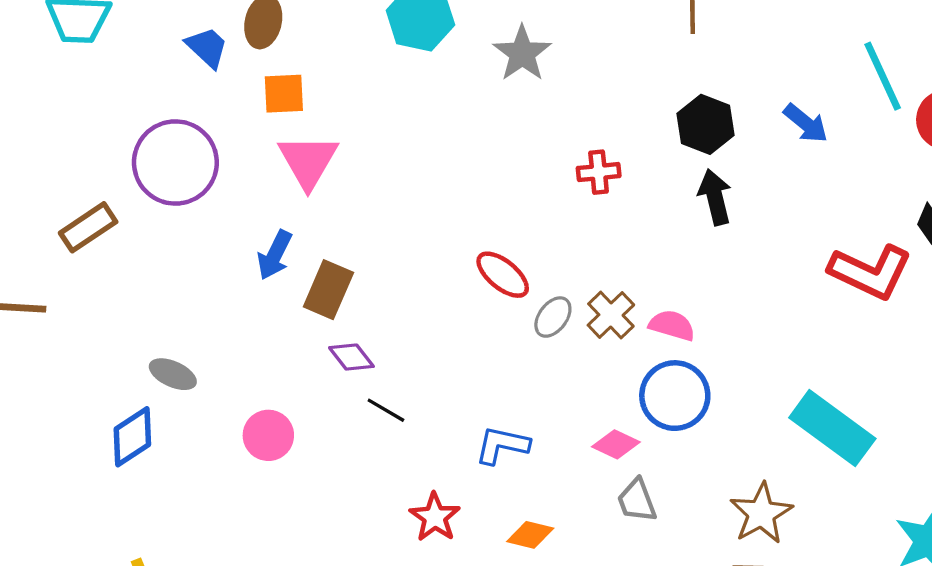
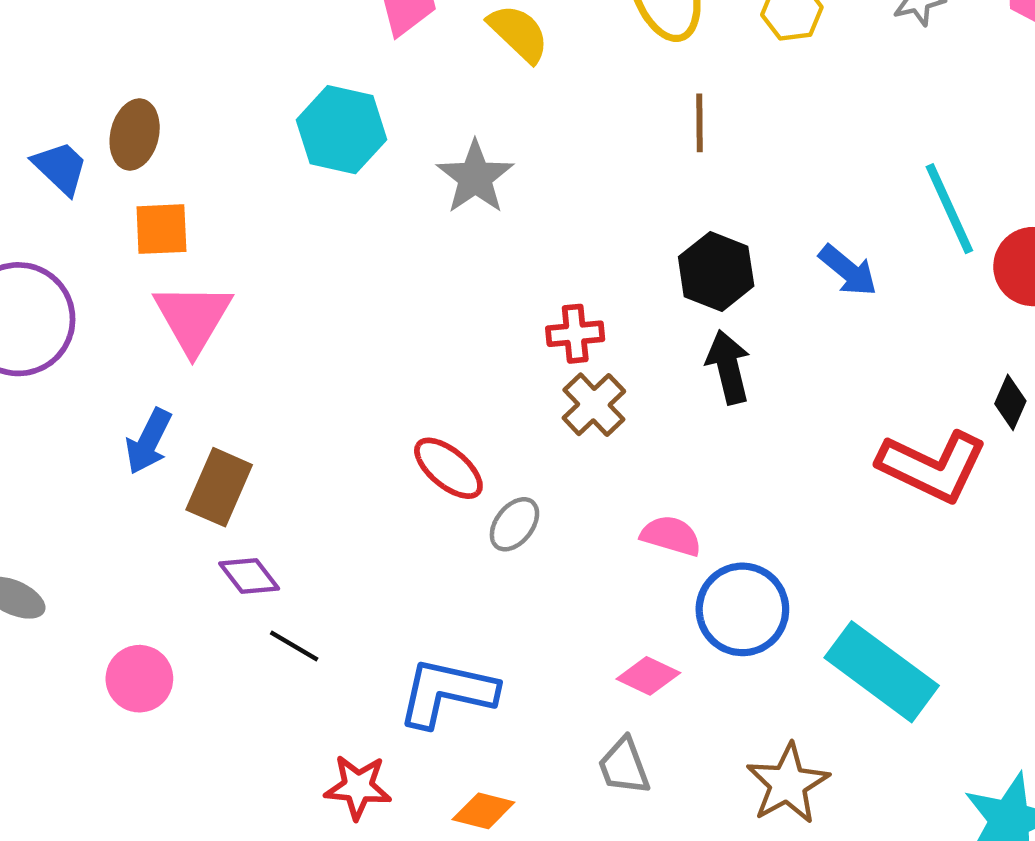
brown cross: (611, 315) -> (594, 405), moved
blue circle: (675, 396) -> (742, 609), moved
pink diamond: (616, 444) -> (648, 676), moved
blue L-shape: (502, 445) -> (447, 693), size x1.4
red star: (435, 517) -> (358, 787), turned -30

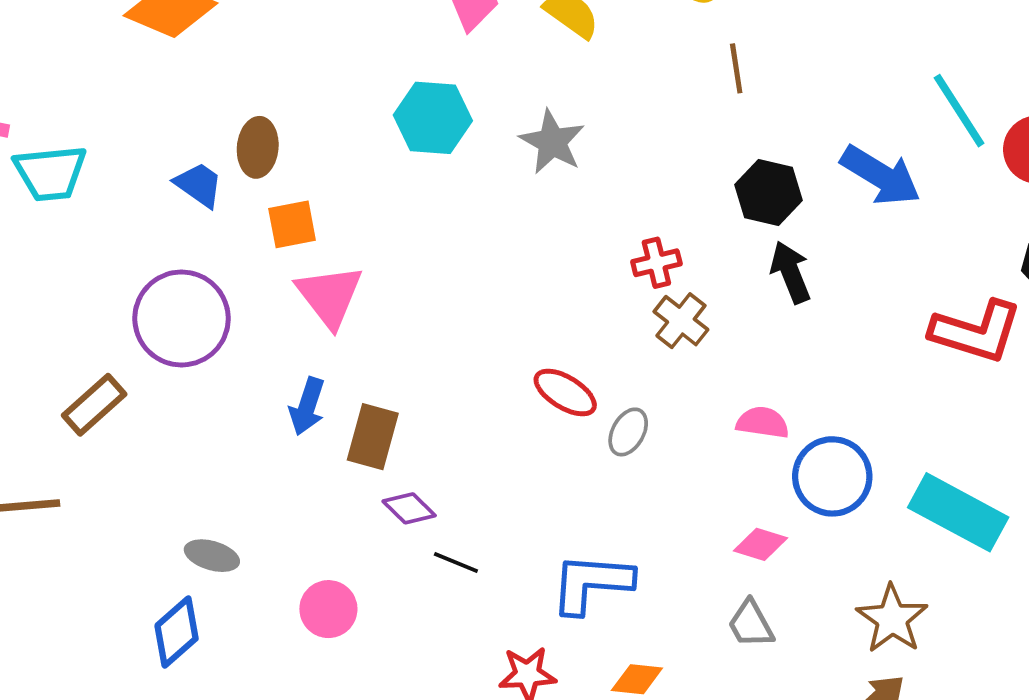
blue arrow: (848, 271) -> (881, 176), size x1.5

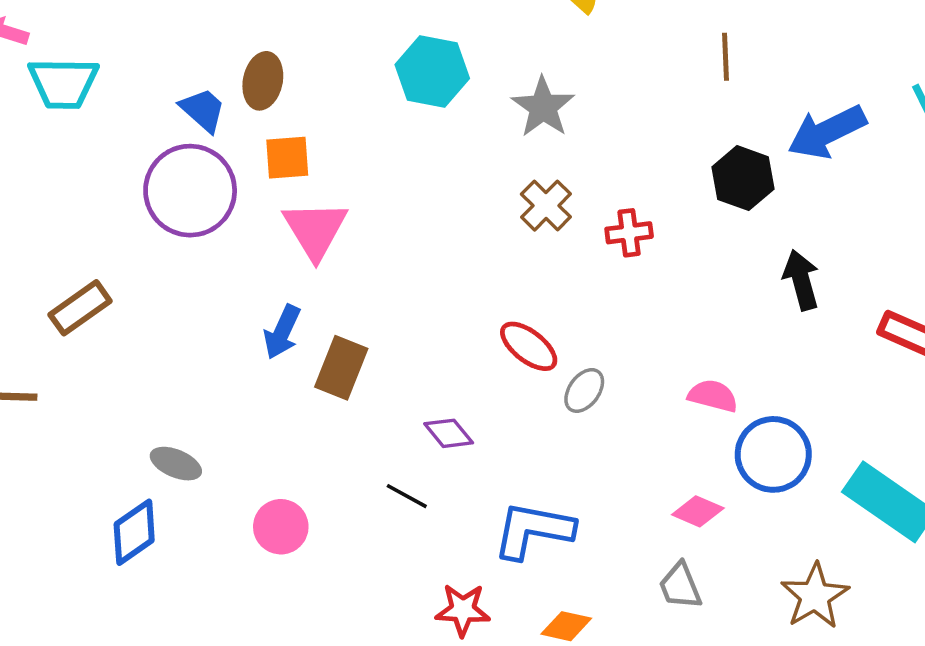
blue arrow: (881, 176) -> (827, 132), moved, turned 116
black arrow: (791, 272) -> (801, 280), moved
purple circle: (182, 318) -> (190, 191), moved
brown cross: (681, 321) -> (546, 206), moved
purple diamond: (409, 508) -> (449, 433), moved

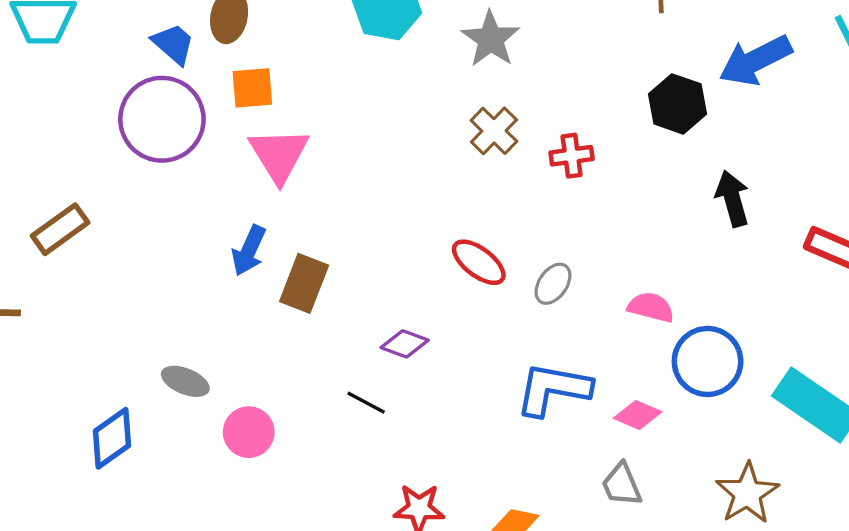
gray ellipse: (584, 390) -> (553, 284), moved
purple diamond: (449, 433) -> (405, 344), turned -30
gray ellipse: (176, 464) -> (185, 381), moved
blue L-shape: (533, 530) -> (553, 389), moved

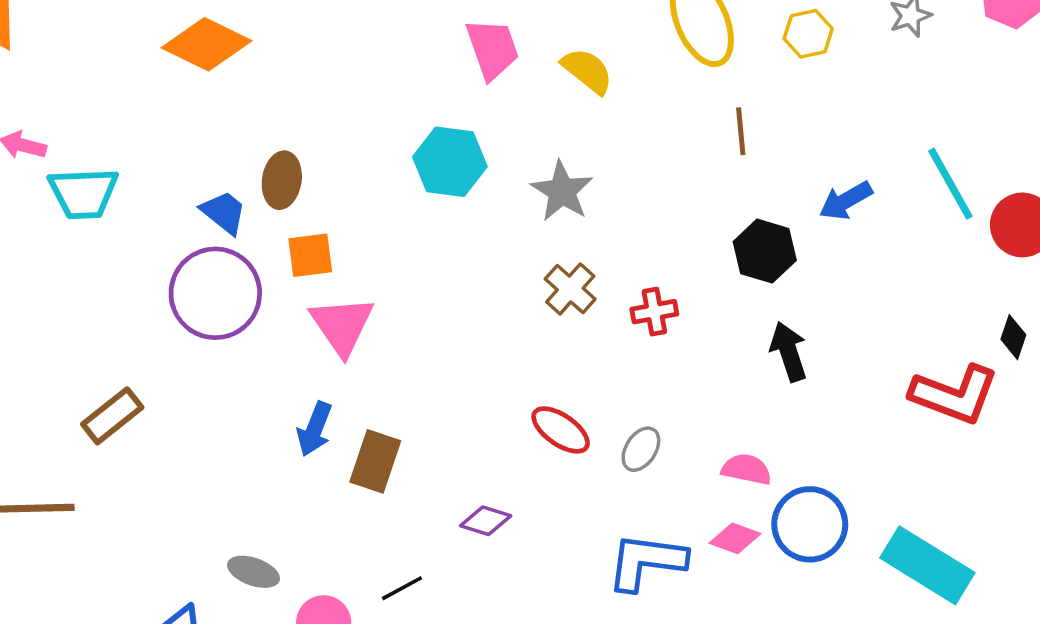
blue arrow: (755, 60) -> (846, 201), size x0.7
black arrow: (732, 199) -> (789, 352), moved
black line: (366, 403) -> (402, 588), moved, turned -54
pink diamond: (638, 415) -> (735, 538), moved

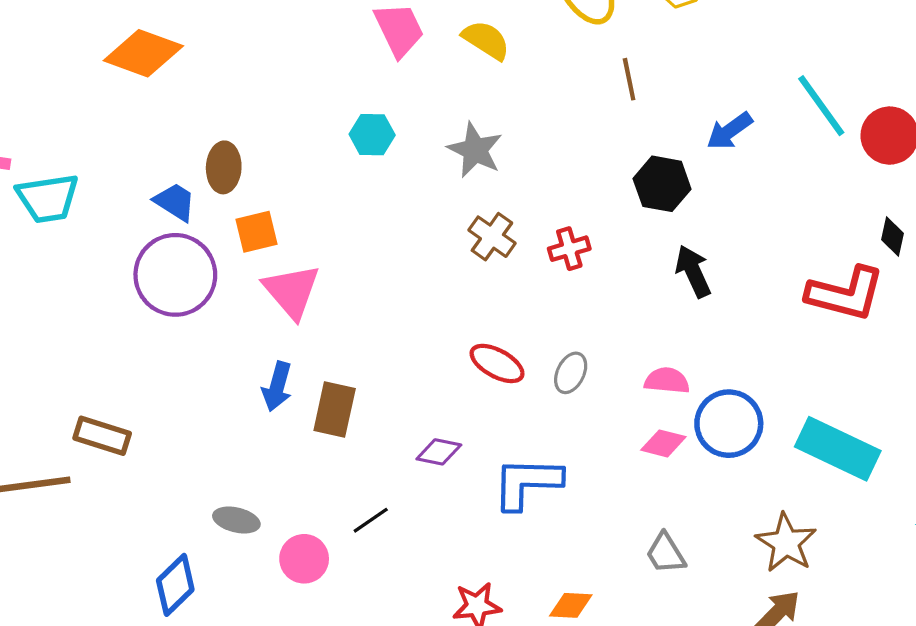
cyan hexagon: (450, 162) -> (372, 135), size x0.7
brown rectangle: (112, 416) -> (102, 436), moved, turned 62
blue L-shape: (646, 562) -> (527, 483), moved

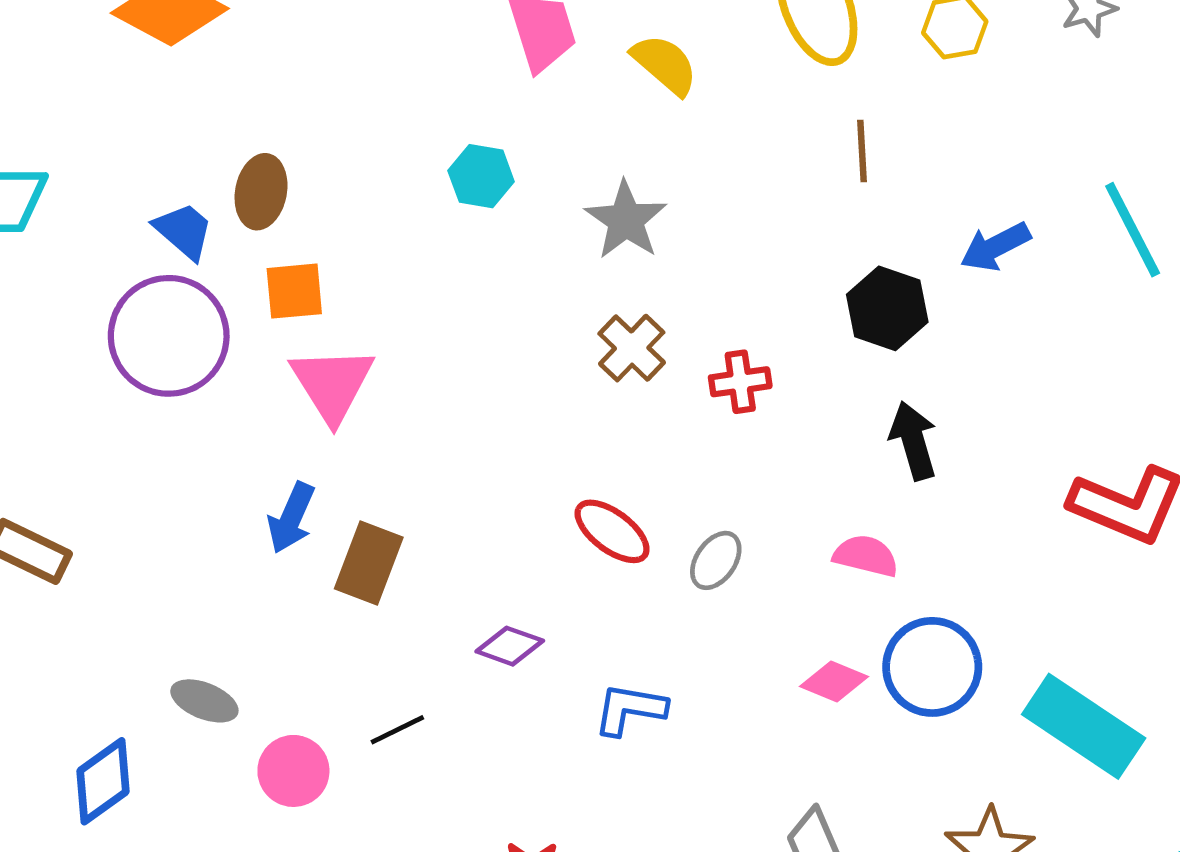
pink semicircle: (667, 381) -> (866, 556), moved
blue L-shape: (527, 483) -> (630, 709), size x0.7

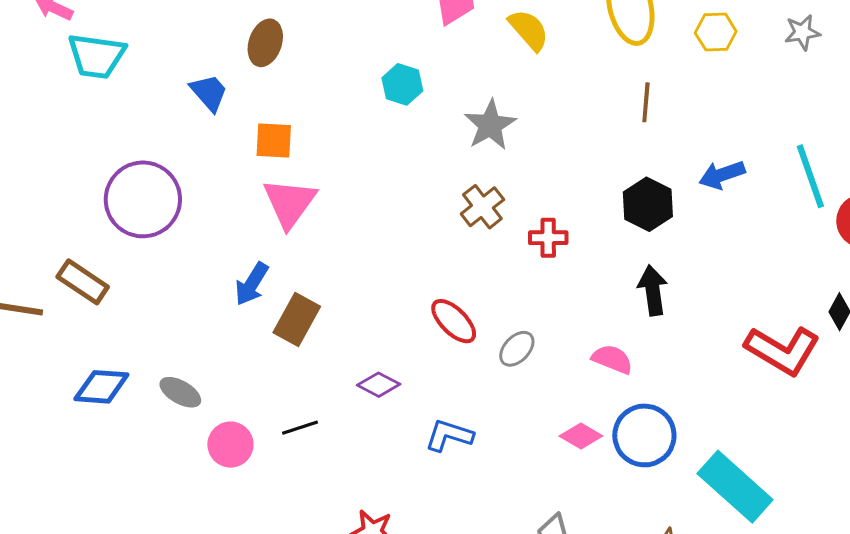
brown ellipse: (261, 192) -> (265, 43), moved
purple circle: (169, 336) -> (143, 199), moved
blue diamond: (103, 781) -> (101, 387), moved, turned 32

